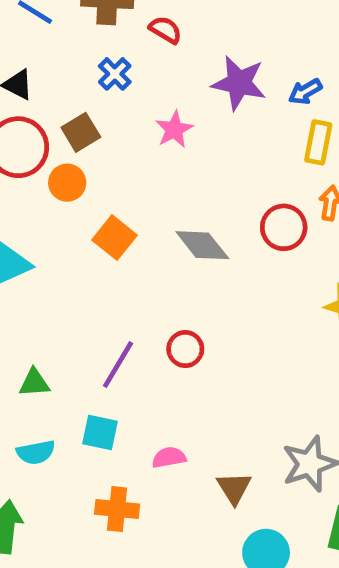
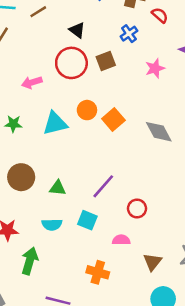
orange circle: (67, 183) -> (87, 110), moved
red circle: (185, 349) -> (137, 209), moved
orange cross: (117, 509) -> (98, 272), moved

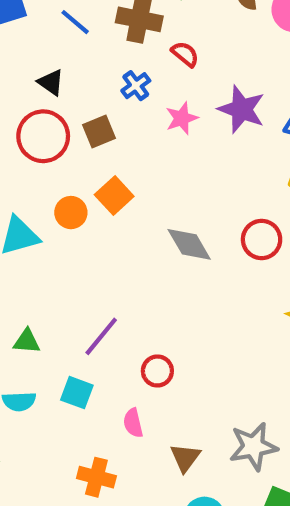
pink star: (155, 68) -> (182, 118), moved
orange square: (113, 119) -> (114, 196), moved
pink semicircle: (121, 240) -> (133, 423), turned -102

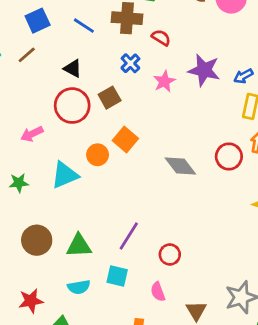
green triangle: (27, 341) -> (79, 246), size x1.4

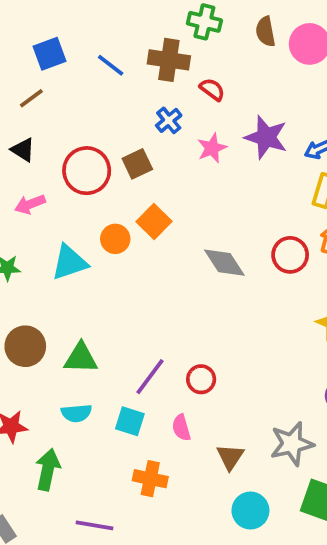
black triangle: (73, 68) -> (23, 150), moved
purple line: (129, 236) -> (150, 377), moved
cyan square: (117, 276) -> (130, 421), moved

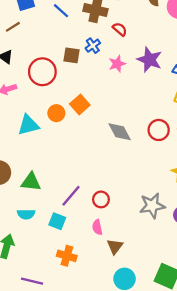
brown square: (137, 164) -> (72, 55), moved, turned 30
pink semicircle: (181, 428) -> (97, 227), moved
gray star: (292, 444) -> (152, 206), moved

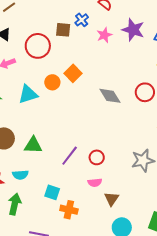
cyan semicircle: (26, 214) -> (20, 175), moved
cyan square: (57, 221) -> (52, 192), moved
pink semicircle: (97, 227) -> (95, 183), turned -80

